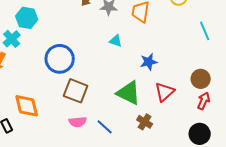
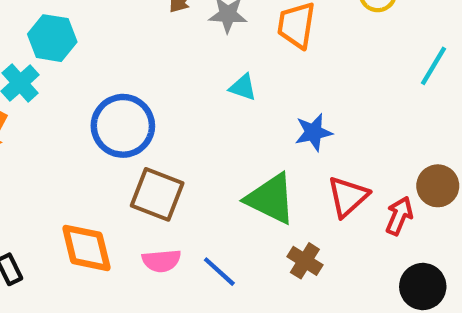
cyan line: (205, 31) -> (433, 66), turned 54
brown circle: (201, 79) -> (438, 186), moved
red arrow: (204, 101) -> (399, 216), moved
orange diamond: (27, 106) -> (86, 248), moved

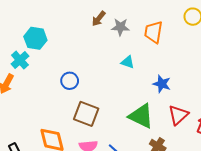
blue circle: (123, 126) -> (70, 81), size x0.6
blue star: (314, 132) -> (162, 84), turned 30

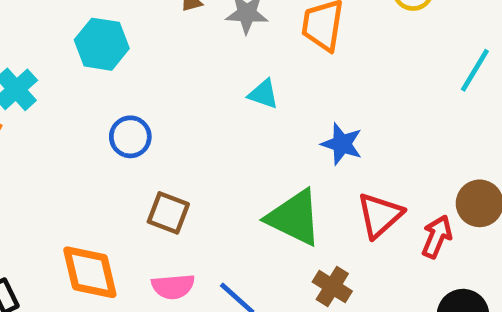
cyan hexagon: (35, 38) -> (102, 44), moved
brown square: (86, 114) -> (168, 213), size x0.7

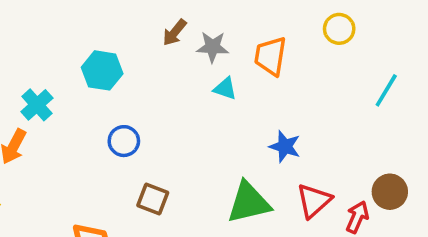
cyan triangle: (263, 94) -> (225, 89), moved
green triangle: (294, 218) -> (249, 203), turned -39

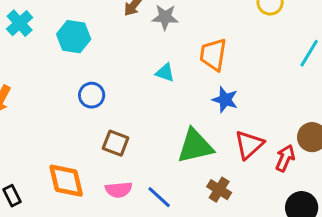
orange trapezoid: (270, 56) -> (213, 55), moved
cyan triangle: (225, 89) -> (165, 73), moved
cyan cross: (37, 105) -> (20, 23), moved

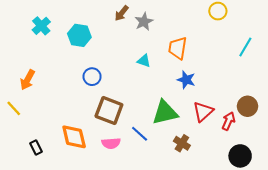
gray star: (165, 17) -> (144, 22), turned -30
brown square: (116, 143) -> (109, 110), size x1.5
blue line: (159, 197) -> (140, 134), moved

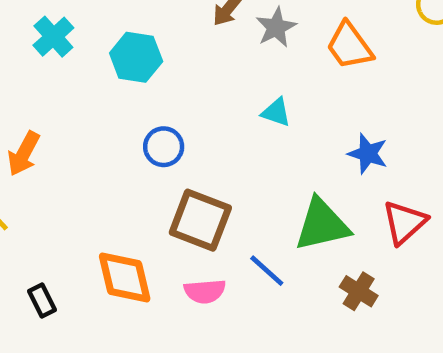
orange trapezoid: (178, 48) -> (349, 46), moved, turned -45

